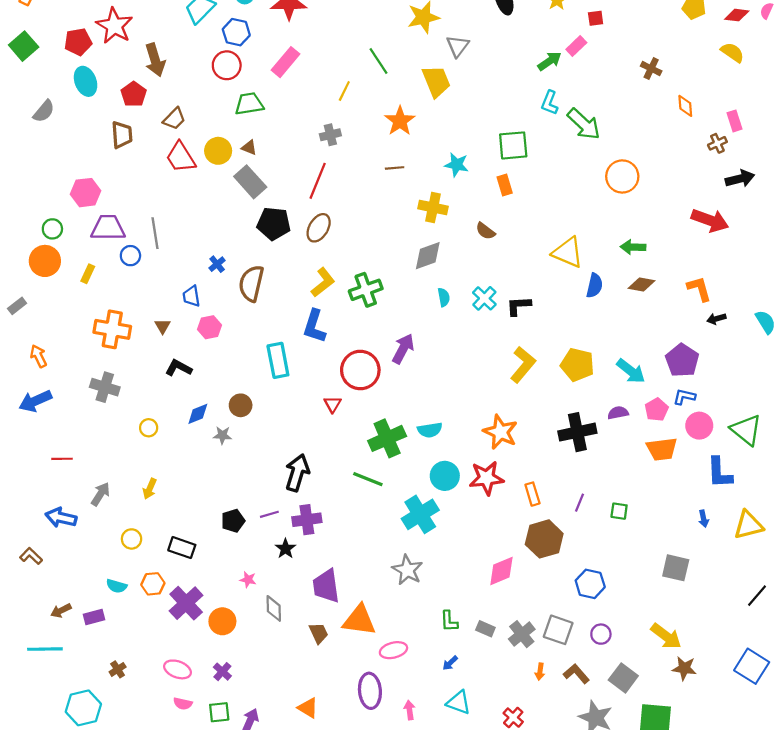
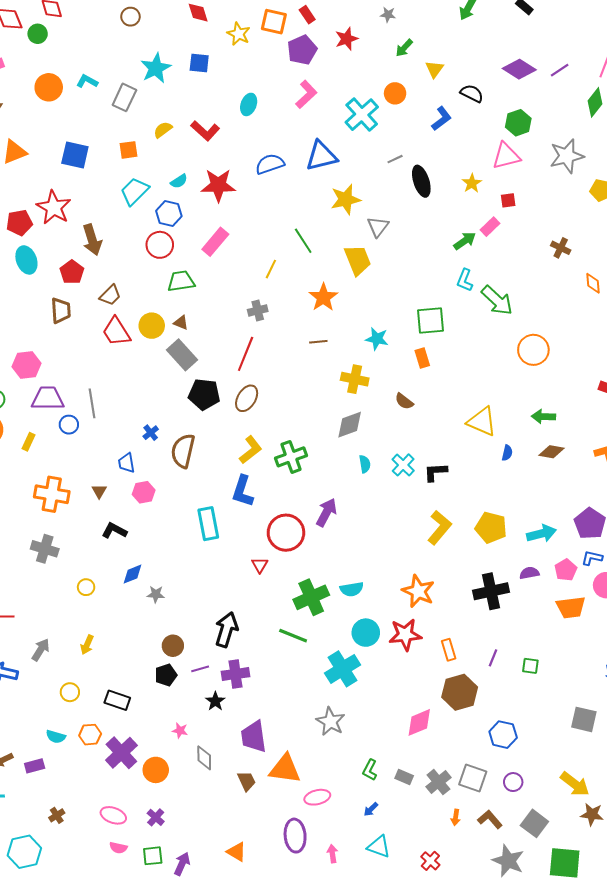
blue semicircle: (594, 286) -> (507, 453), size x0.7
cyan arrow: (631, 371) -> (541, 534), turned -52
brown circle: (241, 405) -> (173, 646), moved
green L-shape: (449, 621) -> (370, 770), turned 30

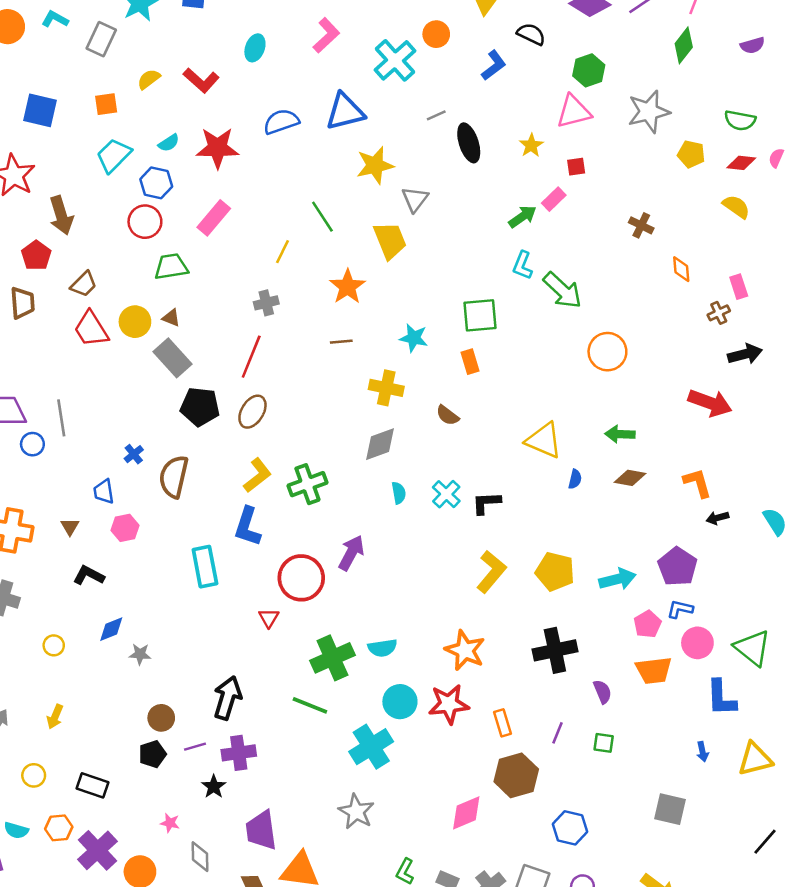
purple semicircle: (529, 573) -> (602, 692), moved, turned 78

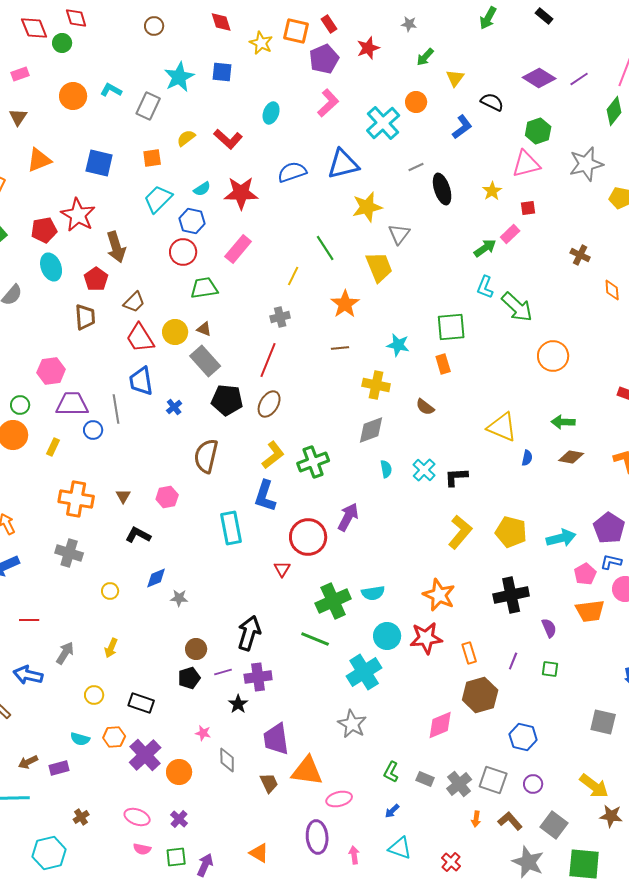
blue cross: (134, 454) -> (174, 407), moved
blue trapezoid: (104, 492) -> (141, 381), moved, size x1.4

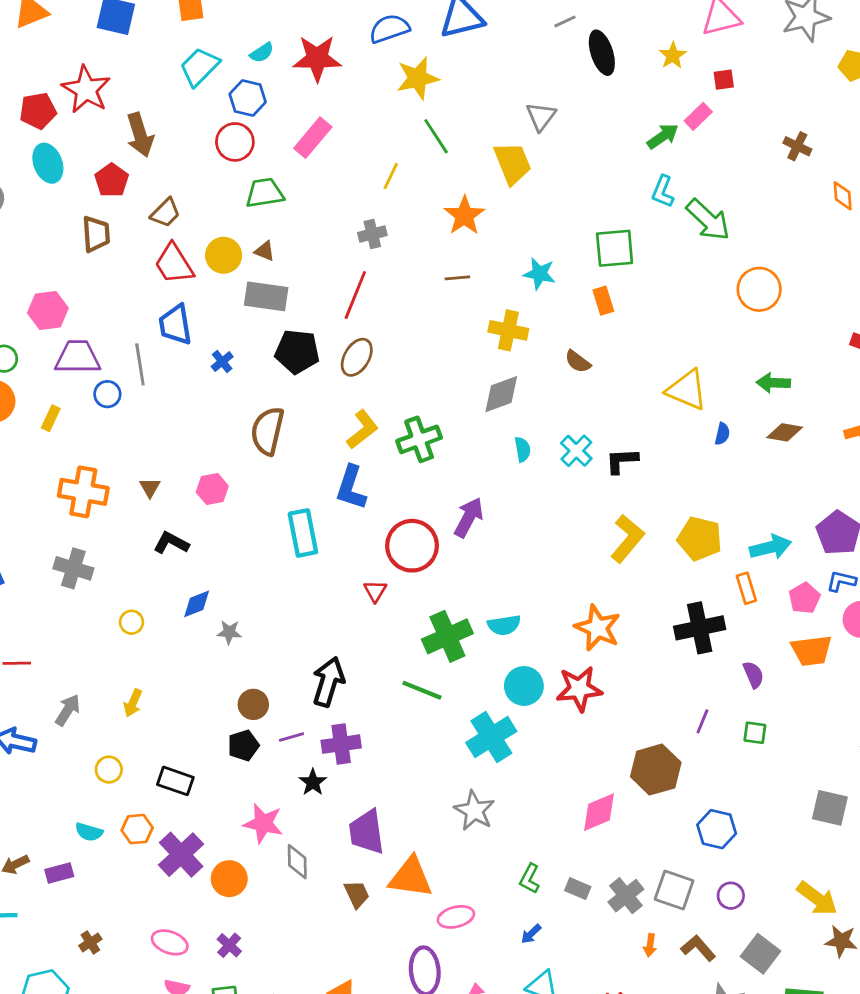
yellow star: (367, 207) -> (418, 78), moved
gray rectangle: (205, 361) -> (266, 296), turned -40
orange rectangle: (469, 653) -> (746, 588), moved
pink star: (203, 733) -> (263, 823), size x1.8

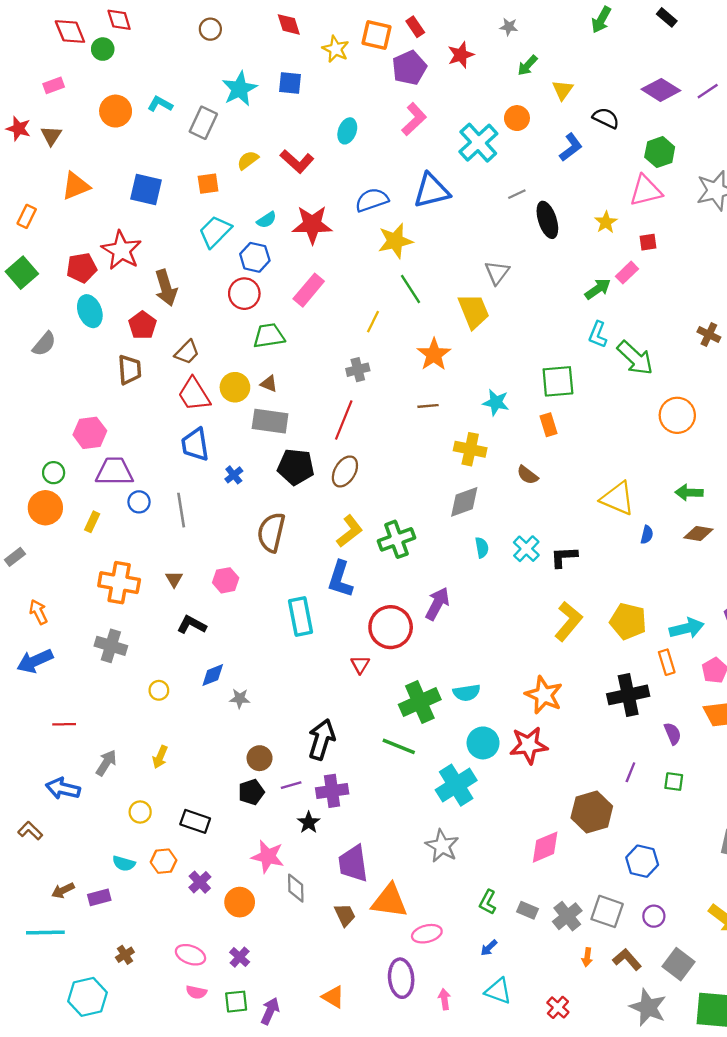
brown cross: (797, 146) -> (709, 335), moved
gray line: (140, 364) -> (181, 510), moved
purple cross: (181, 855) -> (200, 882), size x0.6

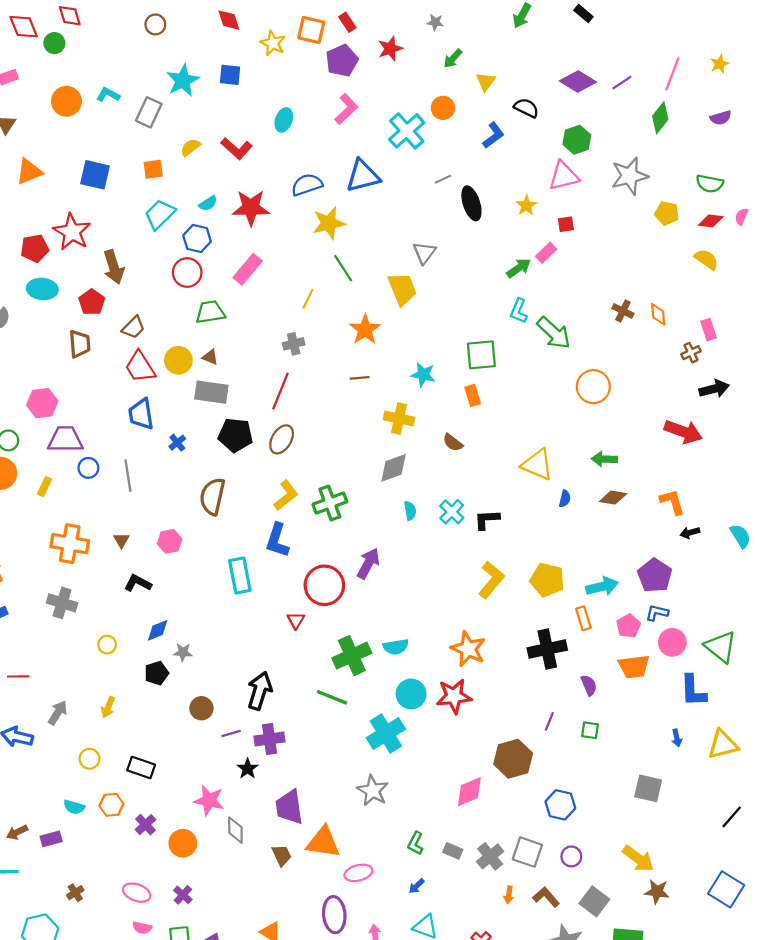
cyan ellipse: (90, 311) -> (42, 289), turned -64
black pentagon: (251, 792) -> (156, 673), moved

